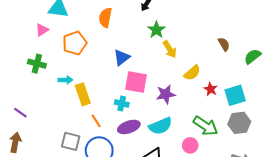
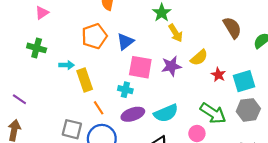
orange pentagon: (75, 43) -> (94, 36), moved
brown semicircle: (224, 44) -> (232, 28), size x1.5
purple star: (166, 94) -> (171, 66), moved

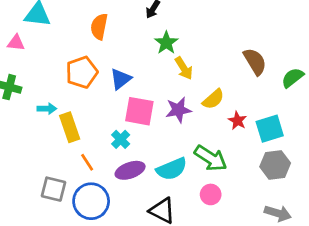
pink triangle: (42, 13) -> (16, 43), turned 40
cyan cross: (125, 90) -> (121, 139), turned 32
green arrow: (213, 113) -> (211, 158), moved

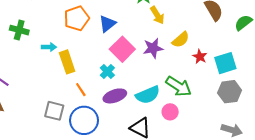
pink square: (139, 111) -> (122, 49), turned 35
pink circle: (211, 194) -> (170, 112), moved

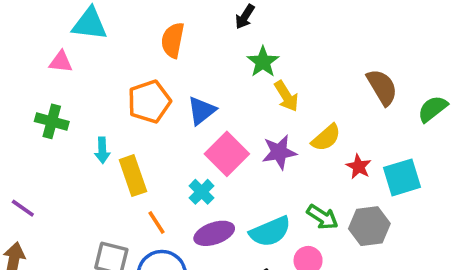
cyan arrow: (49, 47) -> (102, 150), turned 88
green arrow: (179, 86) -> (322, 217), size x0.7
gray hexagon: (230, 92) -> (369, 226), moved

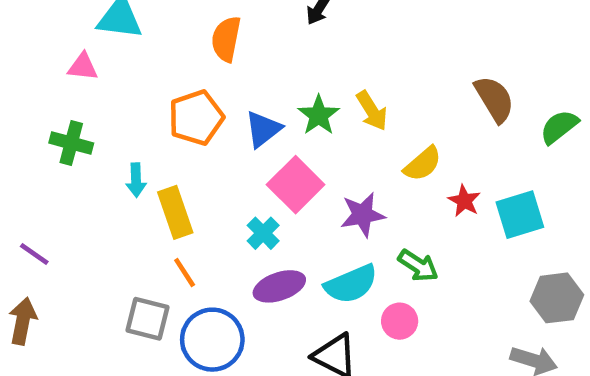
green star: (263, 62) -> (319, 115), moved
purple star: (279, 152) -> (363, 215), moved
orange line: (156, 223) -> (185, 273), moved
gray hexagon: (369, 226) -> (557, 298), moved

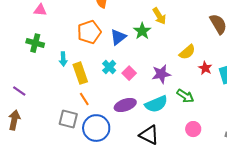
yellow arrow: (372, 111) -> (159, 16), moved
pink square: (296, 185) -> (129, 73), moved, size x0.6
cyan cross: (263, 233) -> (109, 67), moved
pink circle: (400, 321) -> (193, 129), moved

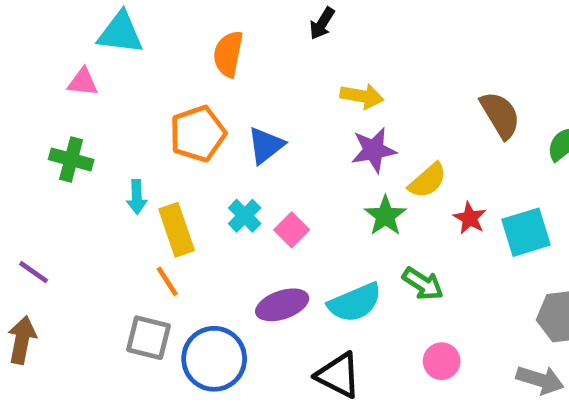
yellow arrow: (159, 16) -> (362, 96), turned -48
green star: (142, 31) -> (385, 216), moved
purple star: (161, 74) -> (374, 150), moved
orange line: (84, 99) -> (167, 281), moved

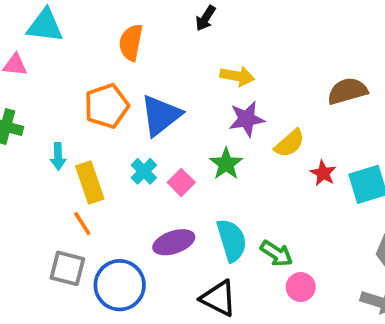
brown semicircle: (500, 115) -> (347, 91), turned -75
blue triangle: (266, 145) -> (161, 115), size x1.4
green star: (385, 216) -> (226, 164), moved
green arrow: (423, 284) -> (276, 253), moved
cyan semicircle: (355, 303) -> (232, 240), turned -84

